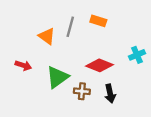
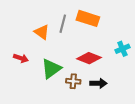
orange rectangle: (98, 21) -> (88, 18), size x1.5
black arrow: (110, 94) -> (98, 83), turned -77

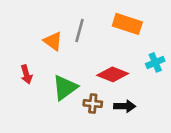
orange rectangle: (88, 18) -> (127, 24), moved
red arrow: (21, 58) -> (26, 74), turned 56

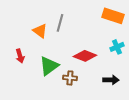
orange rectangle: (127, 24) -> (113, 16), moved
black arrow: (125, 106) -> (111, 80), moved

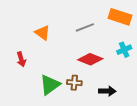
gray line: (60, 23) -> (85, 27), moved, turned 54
green triangle: (49, 66) -> (50, 85), moved
black arrow: (111, 80) -> (107, 91), moved

